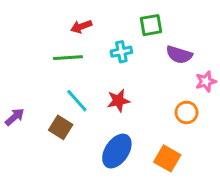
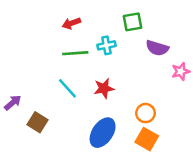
green line: (68, 58) -> (75, 53), moved
orange circle: (187, 112) -> (146, 113), moved
brown square: (61, 127) -> (37, 122), moved

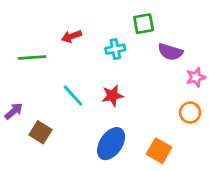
red arrow: (71, 23) -> (72, 36), moved
green line: (75, 53) -> (32, 58), moved
orange circle: (146, 113) -> (190, 113), moved

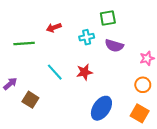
purple semicircle: (170, 52) -> (114, 46), moved
blue ellipse: (111, 144) -> (101, 108), moved
orange square: (159, 151) -> (140, 113), moved

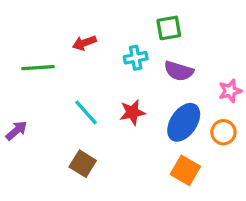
brown square: (30, 100) -> (83, 164), moved
blue ellipse: (101, 108) -> (184, 122), moved
orange square: (140, 113) -> (185, 170), moved

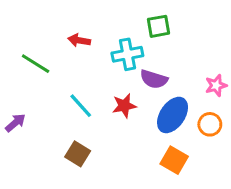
red arrow: (84, 43) -> (79, 40), turned 30
cyan cross: (136, 58) -> (127, 54), size x1.4
green line: (38, 68) -> (36, 64), turned 36
purple semicircle: (179, 71) -> (154, 79), moved

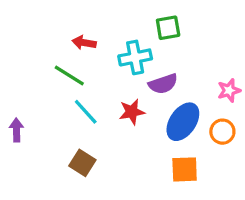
green line: (36, 64) -> (69, 76), moved
purple semicircle: (154, 79) -> (163, 84), turned -36
purple arrow: (15, 123) -> (16, 130), turned -50
orange square: (174, 160) -> (185, 169), turned -32

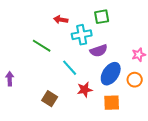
red arrow: (84, 43) -> (61, 20), moved
cyan line: (86, 112) -> (70, 68), moved
red star: (132, 112) -> (85, 90), moved

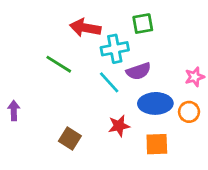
red arrow: (61, 20) -> (85, 28), size x1.5
cyan line: (70, 68) -> (109, 82), moved
blue ellipse: (111, 74) -> (155, 103), turned 55

